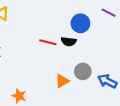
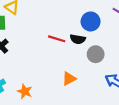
gray circle: (83, 71) -> (96, 54), moved

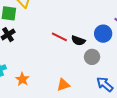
blue circle: (91, 21) -> (103, 34), moved
orange triangle: (69, 79) -> (63, 85), moved

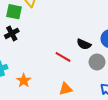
red line: (59, 37) -> (63, 57), moved

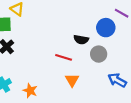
orange triangle: (66, 89) -> (72, 80), moved, turned -32

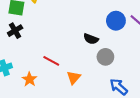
blue circle: (106, 28) -> (116, 21), moved
red line: (64, 57) -> (51, 61), moved

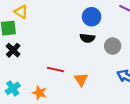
blue circle: (116, 21) -> (92, 17), moved
gray circle: (105, 57) -> (113, 46), moved

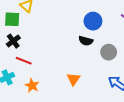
red line: (55, 69) -> (24, 61), moved

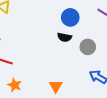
orange triangle: (73, 79) -> (56, 86), moved

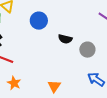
blue circle: (70, 17) -> (39, 21), moved

